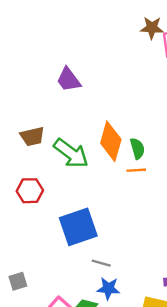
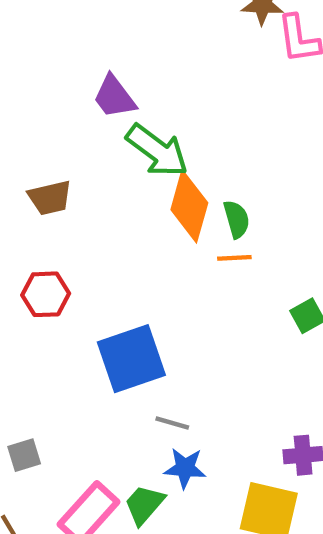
green arrow: (71, 153) -> (157, 151), moved

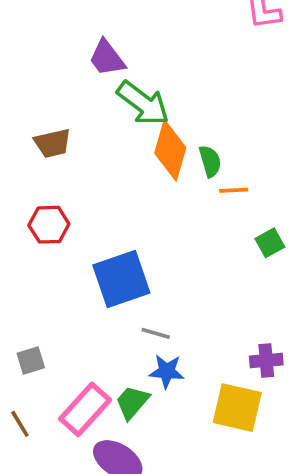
orange line: (234, 258) -> (234, 190), moved

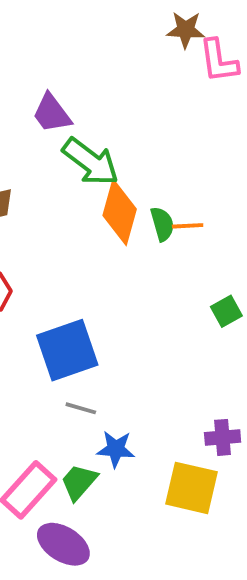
orange line: (234, 190) -> (188, 226), moved
gray line: (156, 333) -> (81, 408), moved

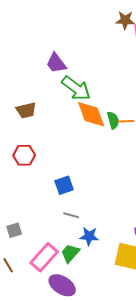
orange diamond: (120, 212) -> (91, 114), turned -36
blue square: (67, 350) -> (64, 185), size x0.6

